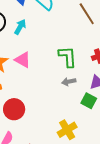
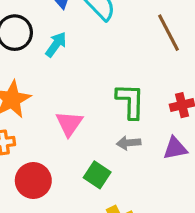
pink triangle: (23, 60) -> (69, 124), moved, turned 30
green square: (89, 101) -> (97, 175), moved

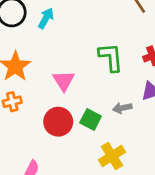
gray arrow: (129, 143) -> (122, 108), moved
red circle: (33, 181) -> (58, 122), moved

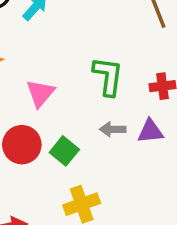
gray arrow: (122, 108) -> (113, 129), moved

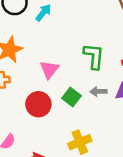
green square: (64, 151) -> (72, 97), moved

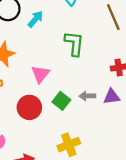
green L-shape: (94, 56) -> (74, 43), moved

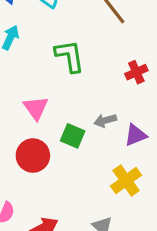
purple triangle: (112, 97) -> (136, 135), moved
yellow cross: (69, 145) -> (126, 181), moved

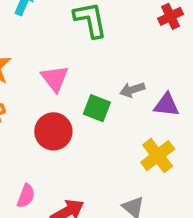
red cross: (136, 72) -> (171, 16), moved
purple triangle: (136, 135) -> (166, 105), turned 30

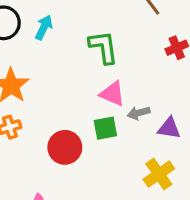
pink triangle: (55, 79) -> (112, 94), moved, turned -32
green square: (97, 108) -> (105, 128), turned -35

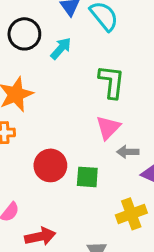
pink triangle: (112, 94) -> (108, 127), turned 36
green square: (105, 128) -> (87, 177), moved

